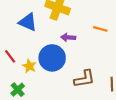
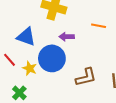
blue triangle: (28, 22) -> (26, 37), moved

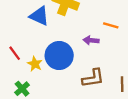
blue triangle: (26, 37) -> (39, 16), moved
purple arrow: (67, 37) -> (91, 40), moved

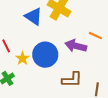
purple arrow: (91, 40) -> (76, 46), size x1.5

